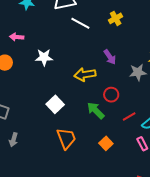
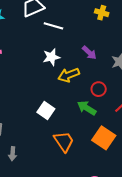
yellow cross: (116, 18) -> (102, 13), moved, turned -32
white star: (44, 57) -> (51, 57), moved
orange square: (106, 143) -> (104, 138), size x1.6

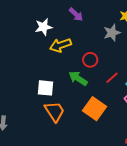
purple arrow: (89, 53) -> (76, 14), moved
white square: (46, 111) -> (45, 88), moved, turned -30

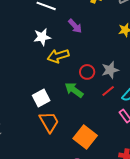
gray star: (112, 33) -> (110, 70), moved
white square: (45, 88) -> (41, 98), turned -36
orange square: (94, 109) -> (85, 137), moved

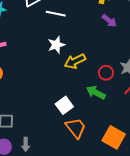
purple arrow: (75, 26) -> (109, 21), moved

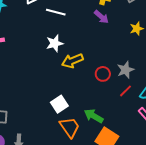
purple arrow: (109, 21) -> (101, 17), moved
green arrow: (96, 93) -> (94, 116), moved

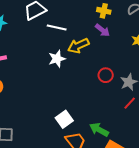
yellow arrow: (72, 61) -> (78, 46), moved
red circle: (103, 74) -> (106, 75), moved

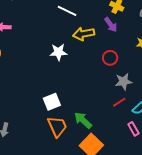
white star: (57, 59) -> (58, 52), moved
red circle: (106, 75) -> (110, 58), moved

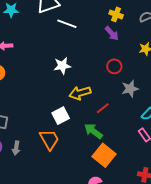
yellow arrow: (84, 34) -> (80, 93), moved
red line: (119, 102) -> (103, 108), moved
orange trapezoid: (57, 126) -> (49, 140), moved

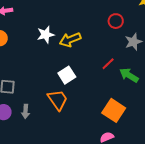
white star: (62, 66) -> (46, 35), moved
yellow arrow: (80, 93) -> (70, 40), moved
green arrow: (93, 131) -> (129, 75), moved

